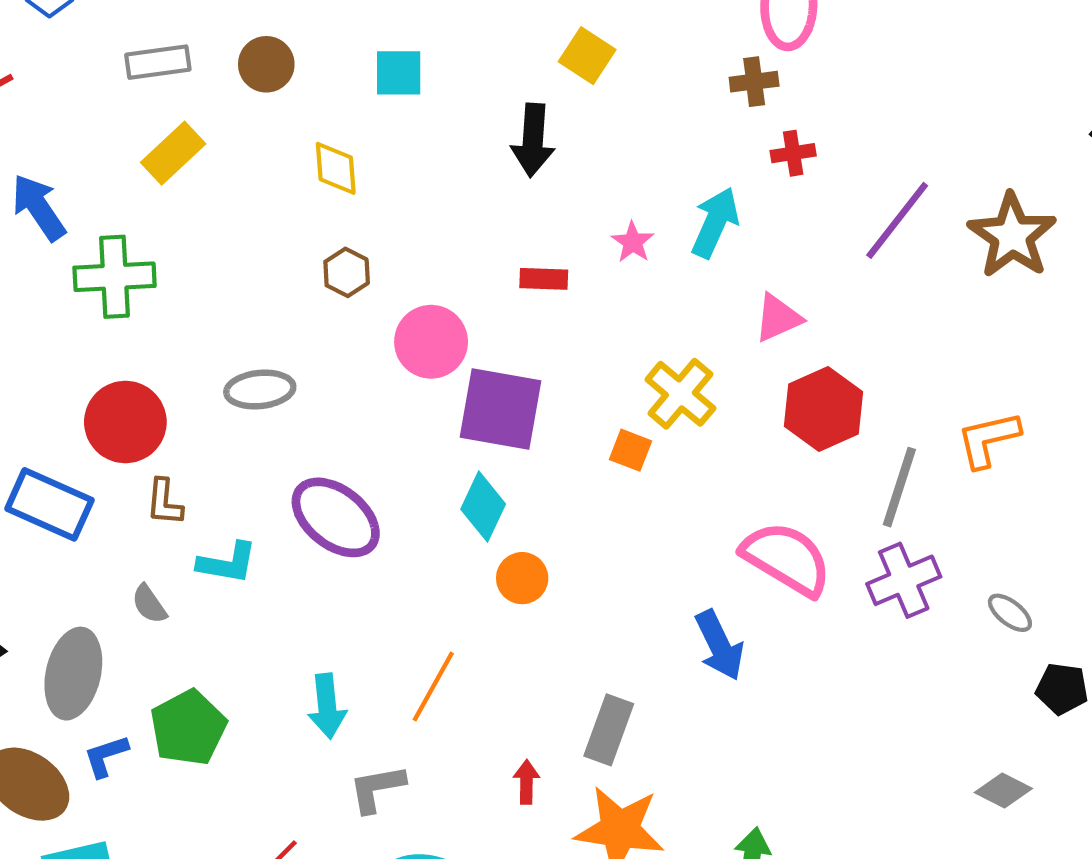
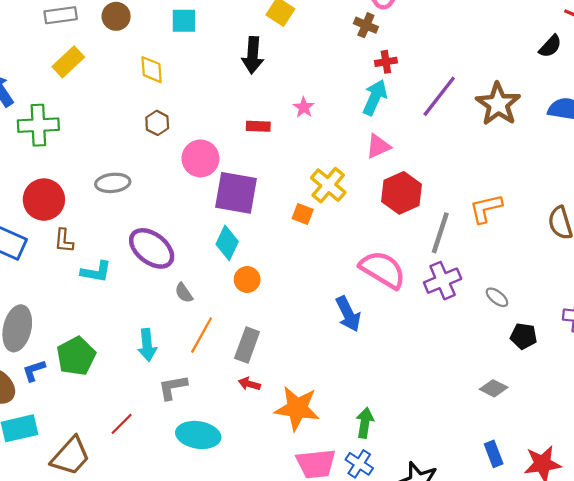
brown cross: (754, 82) -> (366, 25), turned 30
cyan arrow: (715, 223) -> (375, 97), moved
gray semicircle: (149, 604) -> (184, 293), moved
gray rectangle: (609, 730) -> (247, 345), moved
red arrow: (526, 782) -> (249, 384), turned -75

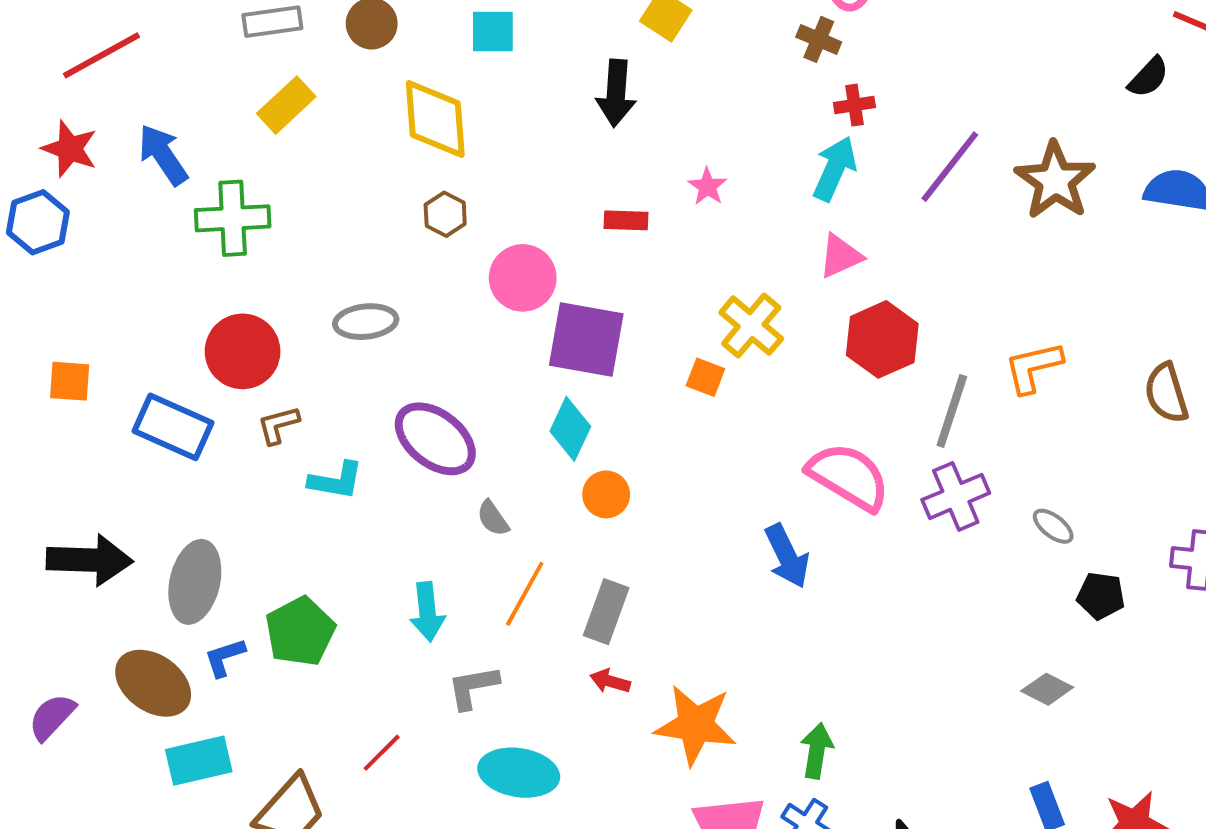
yellow diamond: (152, 70) -> (435, 119), size x1.6
brown L-shape: (64, 241) -> (278, 425), turned 70

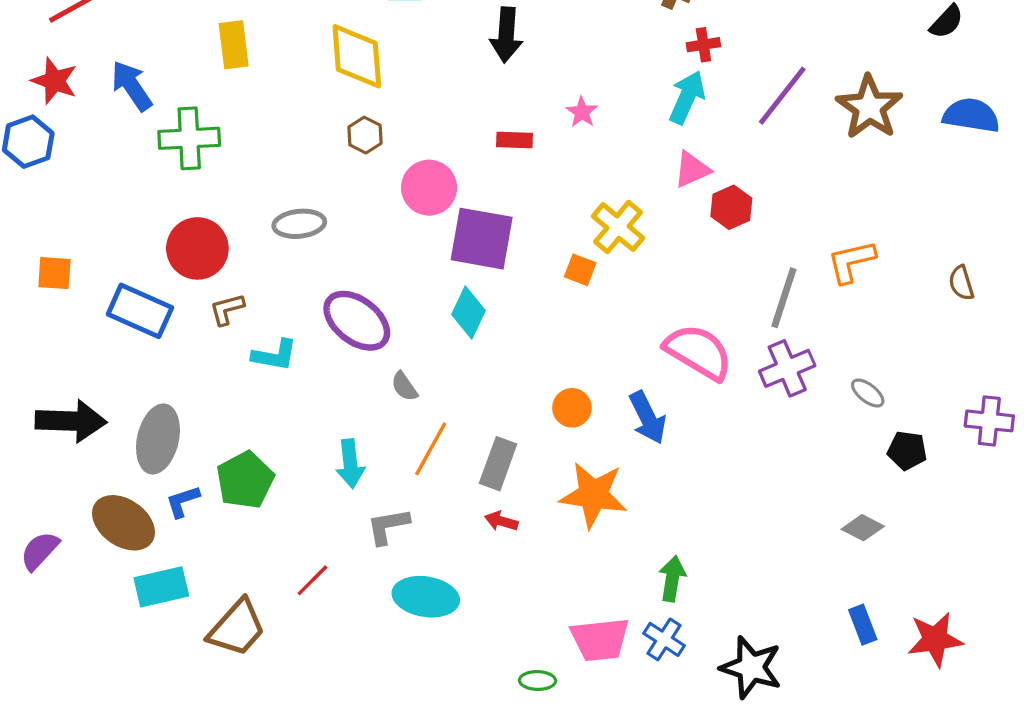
yellow rectangle: (286, 105) -> (234, 45), turned -54
red hexagon: (882, 339) -> (731, 207), moved, size x0.7
brown semicircle: (1166, 393) -> (961, 283), size x0.7
orange circle: (606, 494) -> (572, 408), moved
orange star: (696, 725) -> (593, 495), moved

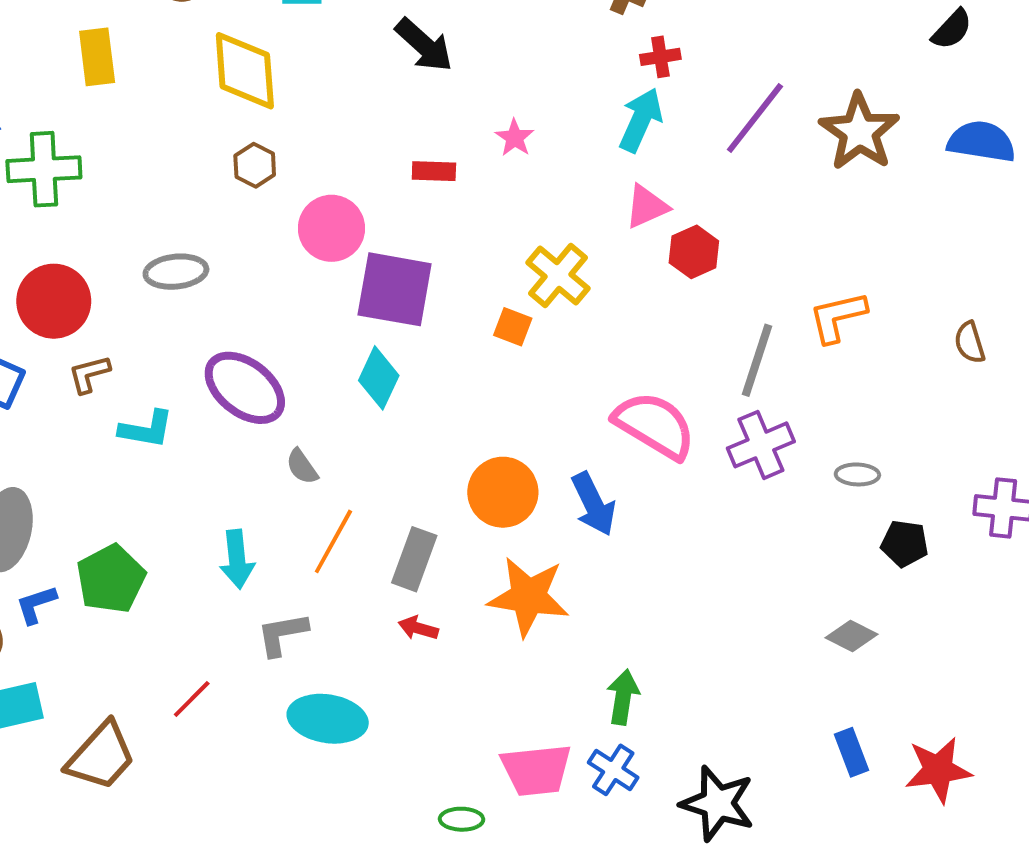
black arrow: (506, 35) -> (424, 45), turned -52
gray ellipse: (868, 393) -> (857, 474), turned -36
orange circle: (572, 408) -> (503, 492), size x1.5

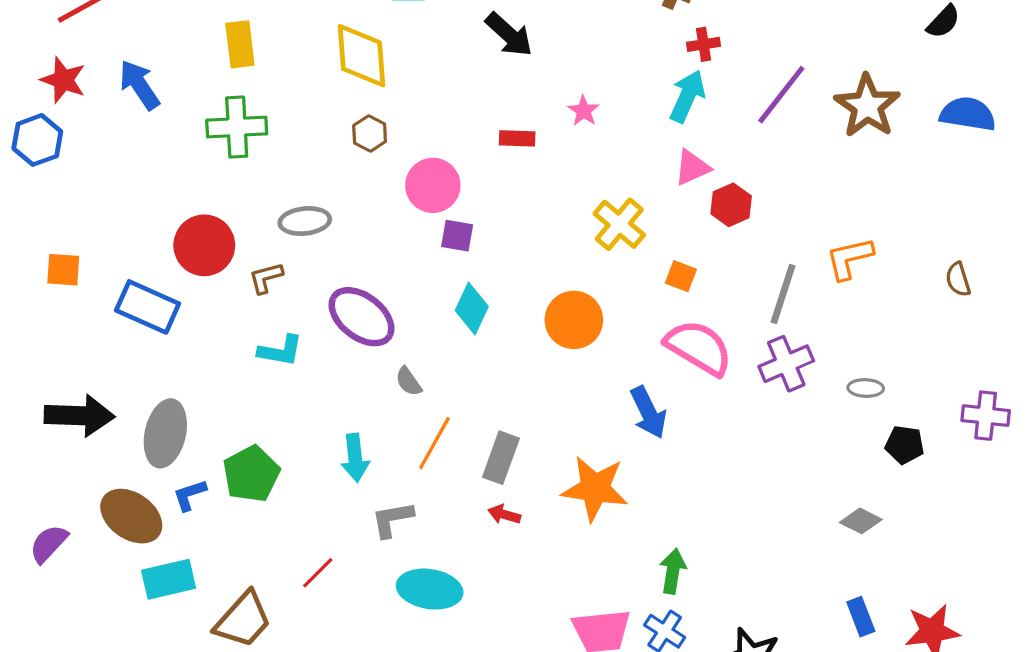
green cross: (44, 169) -> (237, 127), moved
purple square: (395, 289) -> (457, 236), moved, size x0.5
orange square: (513, 327) -> (681, 276), moved
brown L-shape: (89, 374) -> (266, 278), moved
orange circle: (503, 492) -> (574, 320), moved

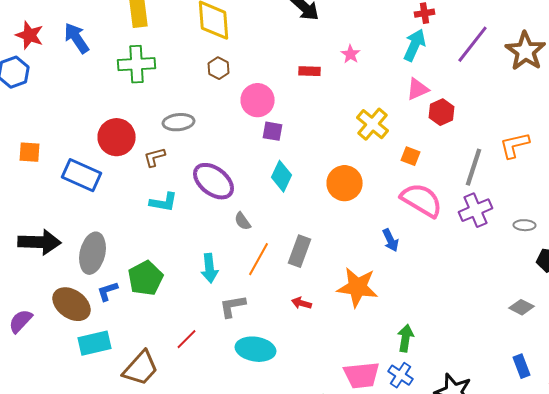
blue arrow: (648, 412) -> (390, 240), size x0.7
gray rectangle: (501, 458) -> (300, 251), moved

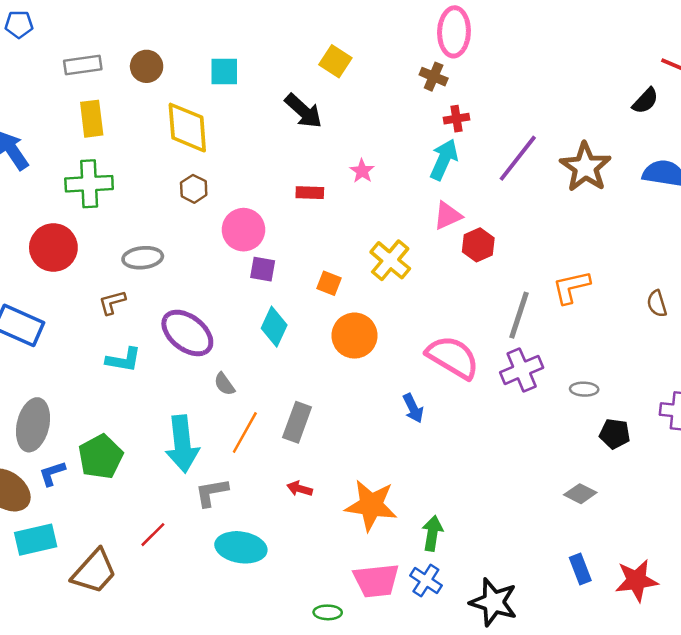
red circle: (116, 137) -> (53, 248), moved
orange square: (410, 156) -> (329, 283), moved
cyan arrow: (210, 268) -> (182, 444), size x1.5
orange star: (358, 287) -> (371, 505), moved

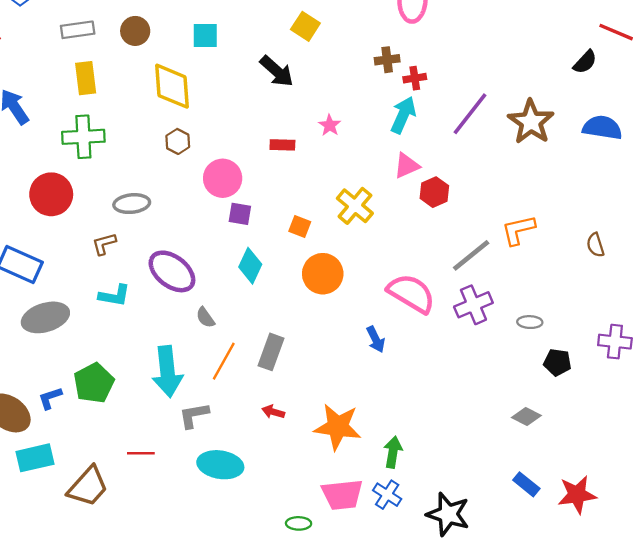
brown cross: (434, 77) -> (387, 60), moved, turned -30
gray line: (519, 315) -> (471, 255), turned 33
gray ellipse: (33, 425) -> (45, 317), moved, turned 60
red line: (153, 535) -> (141, 453), turned 45
blue rectangle: (580, 569) -> (526, 484), turned -30

